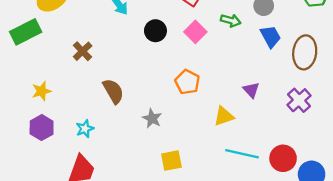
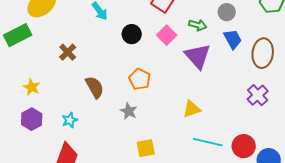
orange pentagon: (187, 82) -> (140, 79), moved
purple triangle: (251, 90) -> (198, 56), moved, size x1.8
yellow star: (42, 91) -> (32, 87), turned -30

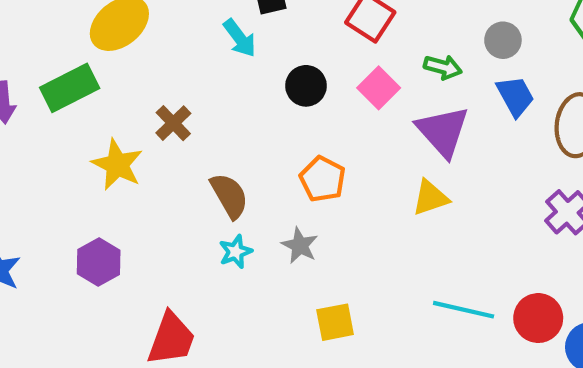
yellow star: (32, 87) -> (117, 165), moved, size x1.4
yellow triangle: (192, 109) -> (430, 198), moved
cyan star: (70, 120) -> (235, 252), moved

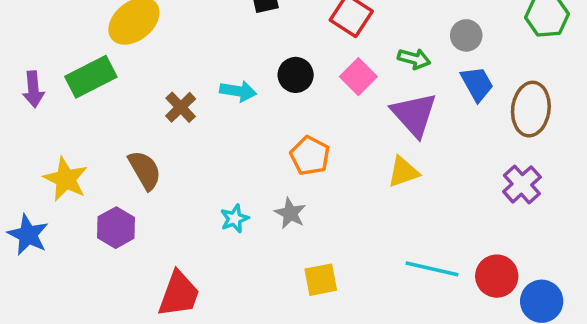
cyan arrow: (240, 38) -> (238, 91), moved, turned -44
yellow star: (117, 165) -> (66, 179), moved
brown semicircle: (229, 196) -> (145, 170), moved

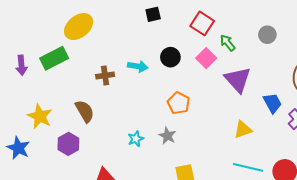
green arrow: (414, 59) -> (228, 43), moved, turned -144
blue trapezoid: (477, 84) -> (272, 103), moved
brown cross: (181, 107) -> (105, 76), turned 36
yellow triangle: (403, 172) -> (243, 130), moved

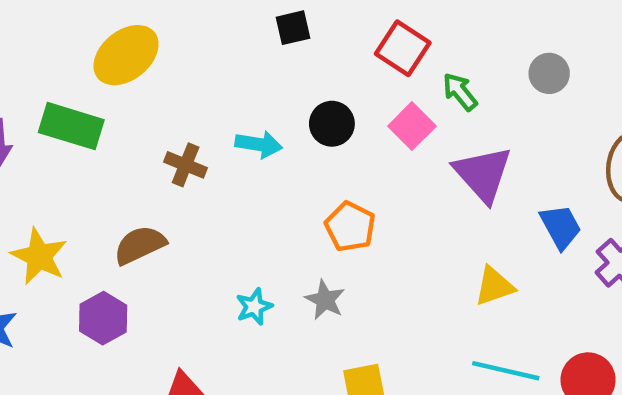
green rectangle: (54, 58) -> (71, 126), turned 44
brown cross: (105, 76) -> (186, 165), turned 30
brown semicircle: (85, 111) -> (140, 245), turned -85

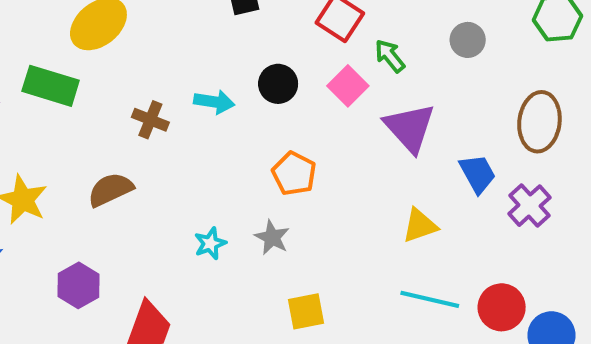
purple hexagon: (103, 318) -> (78, 285), moved

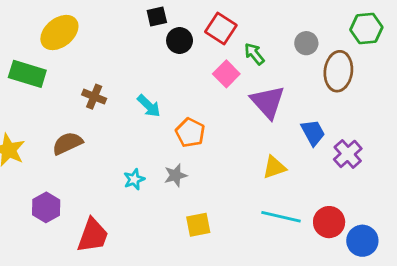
black circle: (278, 84) -> (180, 41), moved
cyan arrow: (214, 102) -> (149, 106), moved, turned 35
brown ellipse: (539, 122) -> (338, 71), moved
gray star: (272, 237) -> (176, 175), turned 30

